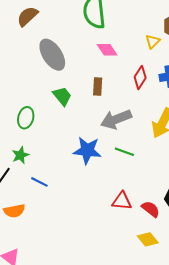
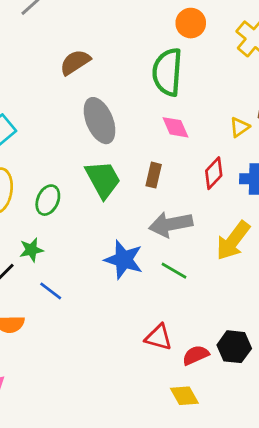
green trapezoid: (62, 96) -> (103, 179), size x1.4
red semicircle: (151, 209) -> (196, 355), turned -72

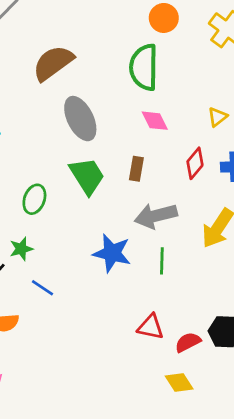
brown semicircle: (75, 62) -> (53, 63), size x1.4
green line: (174, 271) -> (162, 261), turned 65

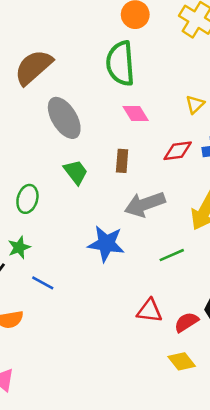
red diamond: (195, 163) -> (178, 151), turned 48
green trapezoid: (87, 176) -> (76, 172), size x0.7
green line: (162, 261) -> (172, 255), moved, turned 70

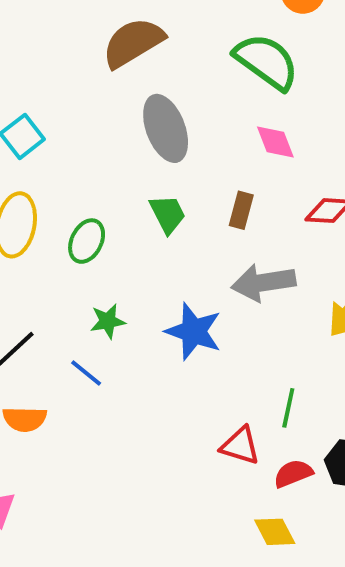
green semicircle: (120, 63) -> (266, 62), turned 120
green star: (19, 247) -> (108, 321), moved
green line: (172, 255) -> (288, 408), moved, turned -65

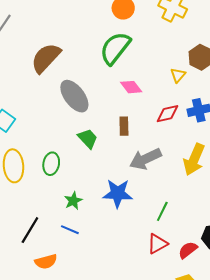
green semicircle: (266, 62) -> (115, 48), turned -72
green line: (288, 408) -> (162, 211), moved, turned 30
red triangle: (240, 446) -> (157, 244), turned -30

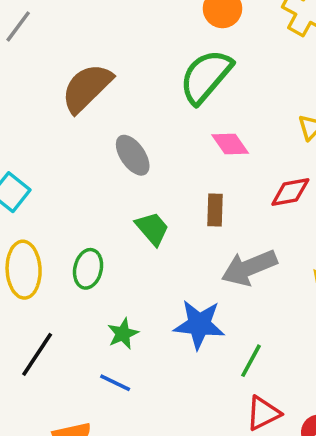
gray ellipse: (74, 96) -> (133, 155), size x0.7
green line: (162, 211) -> (251, 361), moved
black line: (30, 230) -> (37, 354), moved

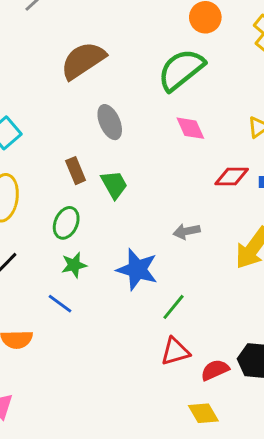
brown rectangle: (215, 210) -> (76, 171), moved, turned -35
gray arrow: (249, 268) -> (187, 231), size x0.6
green ellipse: (88, 269) -> (66, 223), moved

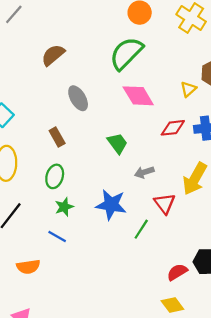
brown semicircle: (83, 60) -> (53, 55), size x0.7
pink diamond: (190, 128) -> (138, 96), size x1.4
green trapezoid: (114, 185) -> (117, 143), moved
red triangle: (175, 351) -> (165, 203), moved, turned -45

